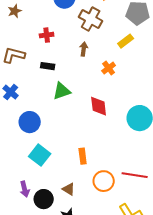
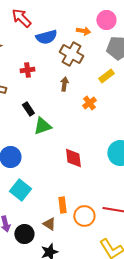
black rectangle: (48, 66) -> (28, 109), moved, turned 48
red diamond: (99, 106) -> (73, 158), moved
orange rectangle: (83, 156) -> (62, 205), moved

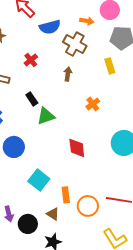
red cross: (27, 70) -> (31, 60), turned -32
yellow rectangle: (106, 76) -> (110, 66), turned -70
orange cross: (89, 103) -> (93, 104), moved
cyan square: (20, 190) -> (39, 180), moved

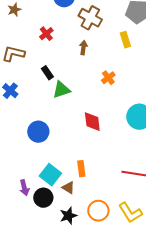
blue circle: (14, 147) -> (38, 132), moved
cyan square: (39, 180) -> (50, 175), moved
orange circle: (88, 206) -> (98, 211), moved

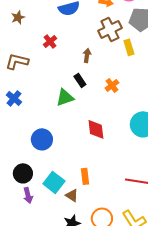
brown cross: (90, 18) -> (110, 29), moved, turned 35
black rectangle: (47, 73) -> (80, 80), moved
black circle: (43, 198) -> (23, 173), moved

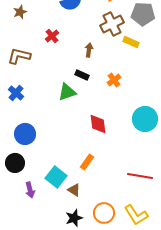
yellow rectangle: (129, 47) -> (131, 42), turned -49
black rectangle: (80, 80) -> (82, 75), turned -32
blue circle: (42, 139) -> (25, 134), moved
black circle: (23, 173) -> (15, 163), moved
orange rectangle: (85, 176) -> (87, 162), moved, turned 42

